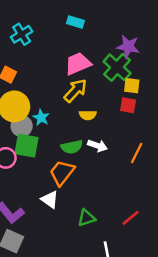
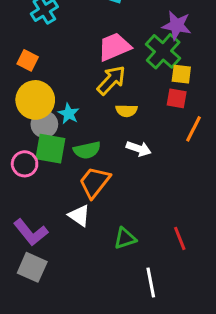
green semicircle: (72, 147) -> (87, 150), moved
orange line: (137, 153) -> (193, 129), moved
red line: (131, 218) -> (180, 238), turned -72

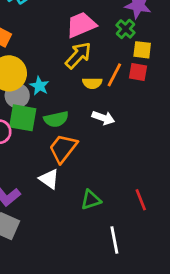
green cross: (163, 51) -> (126, 29), size x0.6
orange line: (193, 129) -> (114, 75), moved

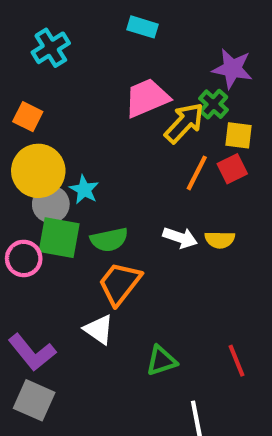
yellow arrow: (78, 55) -> (184, 123), moved
red square: (138, 72) -> (232, 169), turned -36
yellow semicircle: (92, 83) -> (220, 240), moved

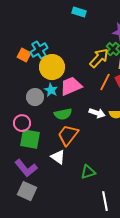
cyan cross: (51, 48) -> (39, 50), moved
pink trapezoid: (147, 98) -> (71, 86), moved
yellow circle: (38, 171) -> (52, 67), moved
green square: (59, 238) -> (30, 139), moved

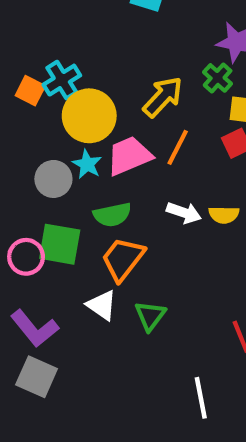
yellow arrow: (99, 58) -> (163, 97), moved
orange line: (105, 82) -> (178, 147), moved
pink circle: (22, 123) -> (26, 257), moved
green square: (30, 139) -> (60, 244), moved
green triangle: (88, 172) -> (150, 316), moved, turned -35

